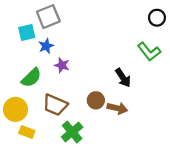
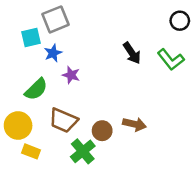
black arrow: (123, 78) -> (132, 53), moved
brown circle: (96, 100) -> (102, 131), moved

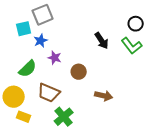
black circle: (180, 21) -> (136, 24), moved
brown circle: (102, 131) -> (79, 72), moved

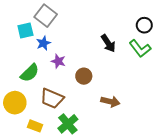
gray square: (43, 15) -> (46, 16), turned -30
yellow rectangle: (24, 117) -> (35, 126), moved

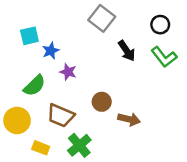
gray square: (46, 16) -> (102, 18), moved
black circle: (144, 25) -> (160, 25), moved
brown circle: (84, 76) -> (102, 102), moved

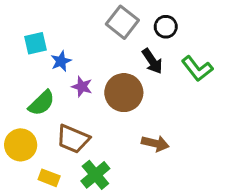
black circle: (160, 25) -> (166, 27), moved
brown circle: (102, 102) -> (124, 93), moved, size x1.6

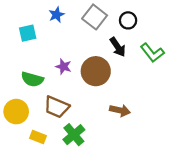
blue star: (61, 61) -> (57, 15), moved
green semicircle: (42, 103) -> (32, 79), turned 60

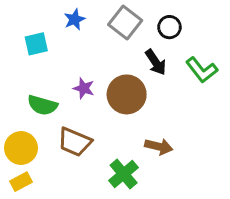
green cross: (74, 135) -> (124, 174), moved
yellow rectangle: (38, 137) -> (21, 182), moved, turned -49

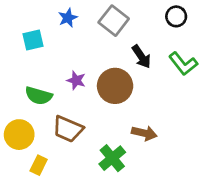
black circle: (169, 27) -> (176, 16), moved
yellow rectangle: (21, 182) -> (39, 165), moved, turned -36

